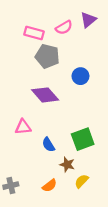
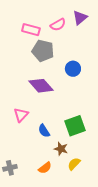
pink triangle: (23, 127) -> (21, 115), turned -42

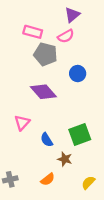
purple triangle: (80, 18) -> (72, 15), moved
pink semicircle: (58, 25) -> (66, 36), moved
yellow semicircle: (74, 164) -> (88, 183), moved

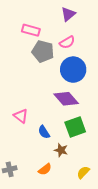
pink semicircle: (66, 36) -> (67, 42), moved
blue circle: (78, 74) -> (73, 70), size x1.6
purple diamond: (43, 92) -> (66, 99), moved
pink triangle: (22, 123) -> (21, 116), turned -35

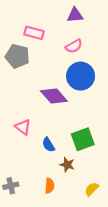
purple triangle: (68, 14) -> (75, 15), turned 35
gray pentagon: (43, 51) -> (17, 56), moved
purple diamond: (66, 99) -> (54, 96), moved
orange semicircle: (45, 169) -> (50, 186), turned -48

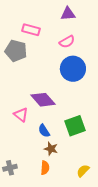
purple diamond: (54, 96) -> (43, 100), moved
brown star: (67, 165) -> (51, 149), moved

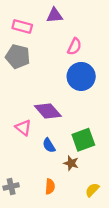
purple triangle: (68, 14) -> (54, 15), moved
pink rectangle: (31, 30) -> (22, 26), moved
pink semicircle: (67, 42) -> (74, 46), turned -35
brown star: (51, 149) -> (71, 163), moved

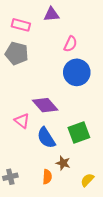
blue semicircle: (49, 145) -> (46, 138), size x1.5
brown star: (71, 163) -> (63, 163), moved

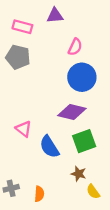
purple diamond: (45, 105) -> (72, 112), moved, turned -35
brown star: (63, 163) -> (79, 174), moved
orange semicircle: (47, 177) -> (39, 194), moved
yellow semicircle: (87, 180) -> (93, 192), turned -80

